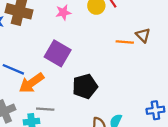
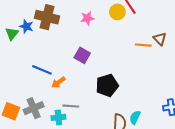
purple square: (58, 53) -> (82, 55), size x0.7
orange arrow: (32, 83) -> (58, 82), size x0.6

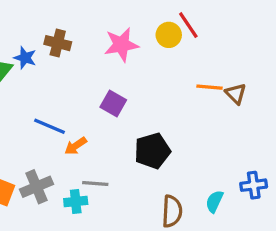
brown cross: (47, 17) -> (58, 43), size x0.7
pink star: (87, 18) -> (121, 45), size x1.5
brown triangle: (160, 39) -> (236, 94), moved
cyan semicircle: (135, 117) -> (214, 201), moved

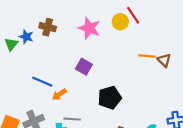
pink star: (121, 45) -> (89, 28), turned 30

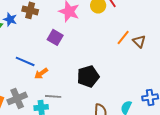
orange line: (147, 56) -> (123, 37), turned -56
purple square: (84, 67) -> (55, 37), moved

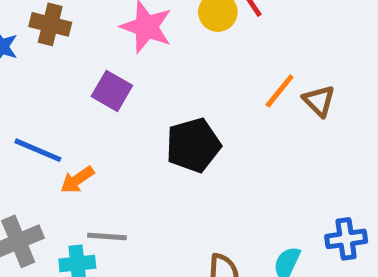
black pentagon: (88, 76) -> (193, 145), moved

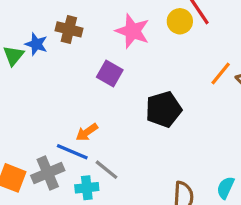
blue line: (38, 150) -> (72, 152), moved
gray line: (107, 236) -> (106, 170), turned 35

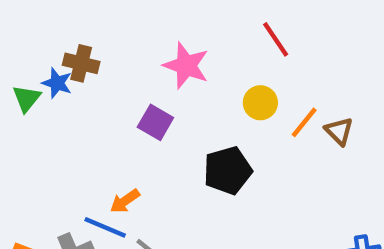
yellow circle: (180, 21) -> (260, 103), moved
brown cross: (69, 29) -> (81, 63), moved

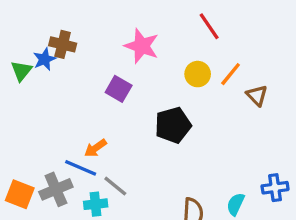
blue star: (57, 83) -> (44, 59), turned 30
orange line: (304, 122) -> (231, 74), moved

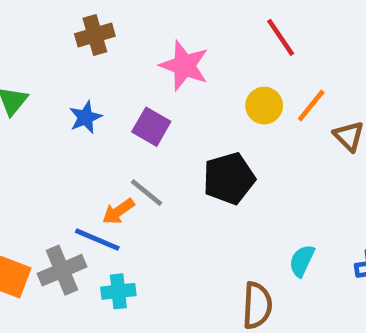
brown cross: (63, 44) -> (95, 35), moved, turned -30
blue star: (44, 59) -> (85, 117), moved
gray line: (115, 186) -> (147, 193), moved
cyan semicircle: (235, 204) -> (302, 261), moved

